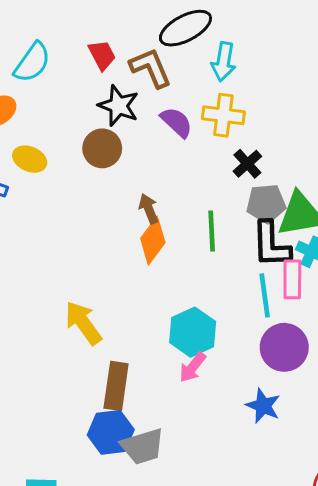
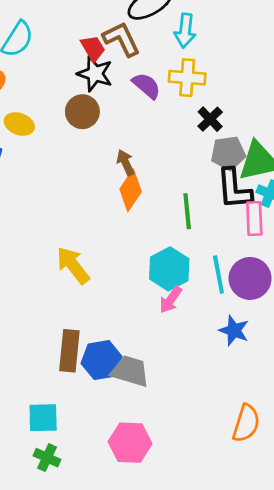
red trapezoid: (102, 55) -> (93, 48), moved
green line: (212, 231) -> (187, 211), moved
cyan line: (265, 295) -> (218, 274), moved
brown rectangle: (116, 386) -> (69, 351), moved
gray trapezoid: (143, 446) -> (130, 371), turned -144

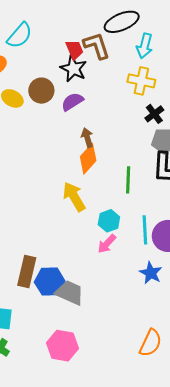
purple semicircle: (146, 86) -> (72, 102), moved, turned -80
brown circle: (82, 112) -> (41, 91), moved
yellow arrow: (73, 265) -> (74, 197), moved
cyan hexagon: (169, 269) -> (109, 221), size x0.7

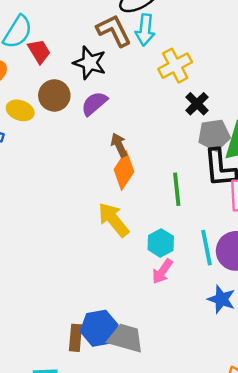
cyan arrow: (145, 46) -> (145, 30), moved
red trapezoid: (75, 50) -> (39, 51), moved
yellow cross: (141, 81) -> (175, 66), turned -32
brown rectangle: (27, 271) -> (75, 338), moved, size x0.7

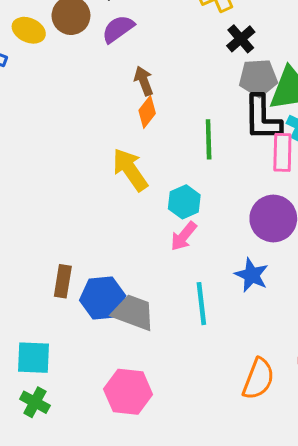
orange diamond: (124, 171) -> (147, 112), size x0.7
cyan line: (206, 248) -> (201, 304), moved
brown rectangle: (75, 338) -> (63, 281), moved

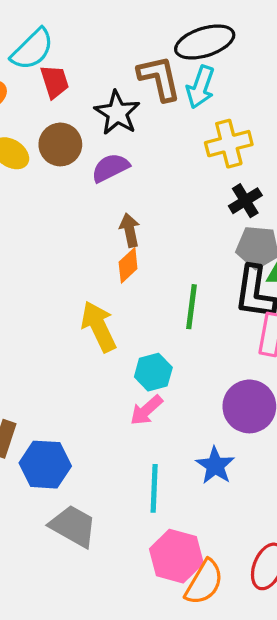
gray trapezoid: (133, 312) -> (73, 526), moved
pink hexagon: (128, 392) -> (176, 556), moved

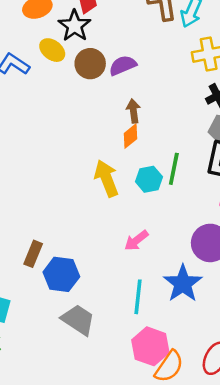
black star: (117, 113) -> (75, 26), moved
brown circle: (60, 144) -> (90, 64), moved
cyan hexagon: (153, 372) -> (149, 179), moved
blue star: (215, 466) -> (183, 283), size x1.4

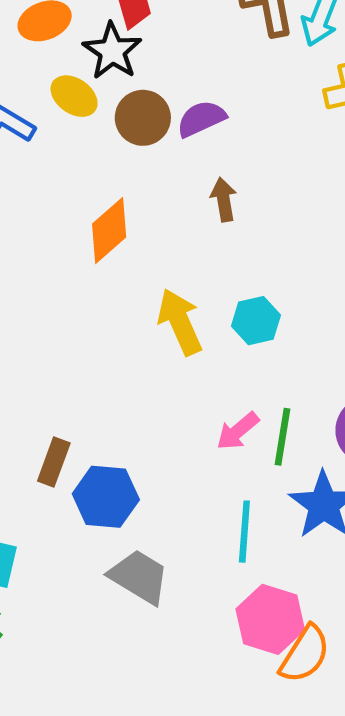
orange diamond: (131, 136) -> (109, 231), moved, size x1.4
green line: (174, 169) -> (282, 437), moved

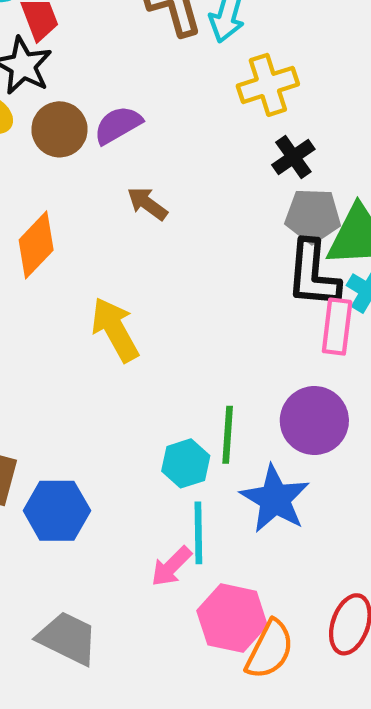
brown arrow: (224, 200) -> (147, 204), turned -39
cyan hexagon: (256, 321) -> (186, 463), moved
pink arrow: (238, 431) -> (171, 566), moved
gray trapezoid: (139, 577) -> (68, 638), moved

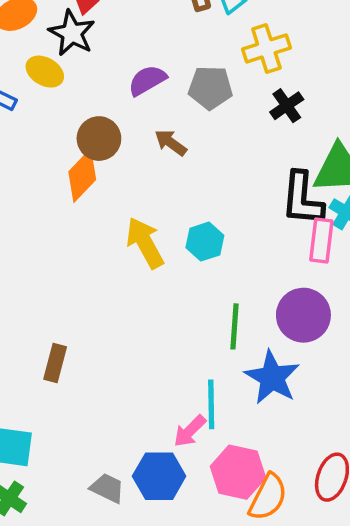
brown circle: (60, 129) -> (99, 139), moved
gray pentagon: (313, 216) -> (210, 88), moved
cyan hexagon: (186, 463) -> (205, 242), moved
blue hexagon: (57, 511) -> (159, 476), moved
gray trapezoid: (68, 638) -> (107, 488), size x0.7

